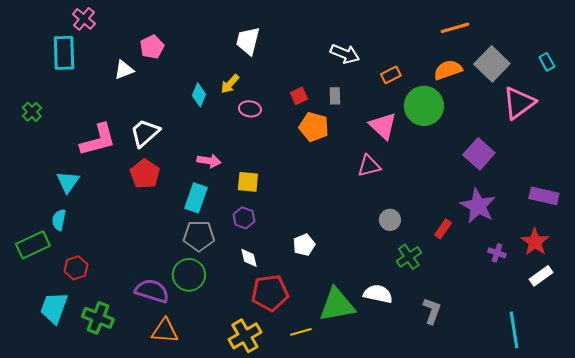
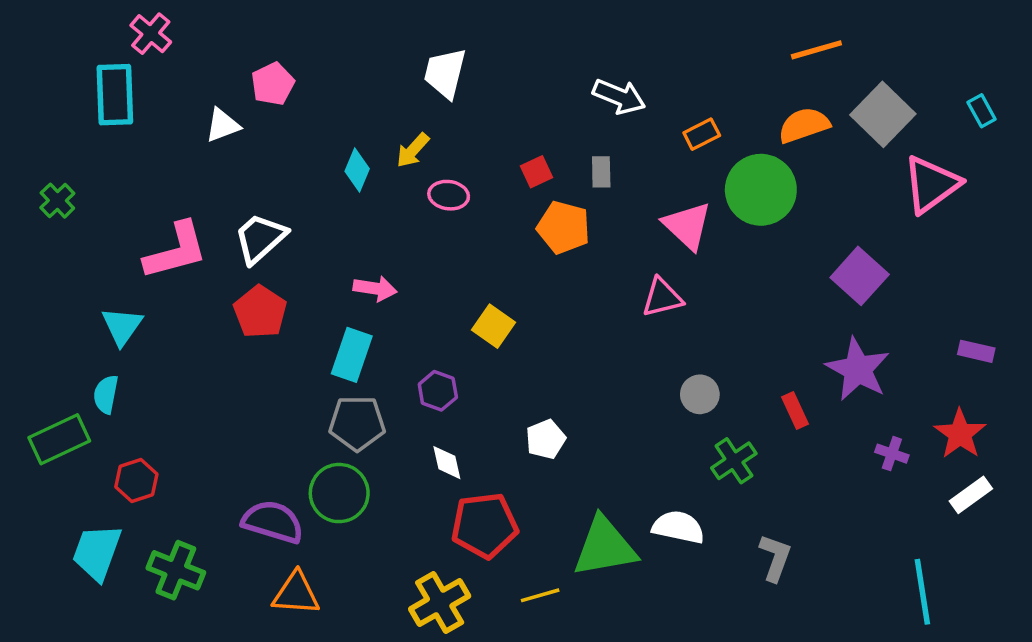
yellow square: (248, 182) -> (493, 326), moved, turned 30
purple rectangle: (544, 196) -> (976, 351), size x0.7
red rectangle: (443, 229) -> (795, 410), turned -60

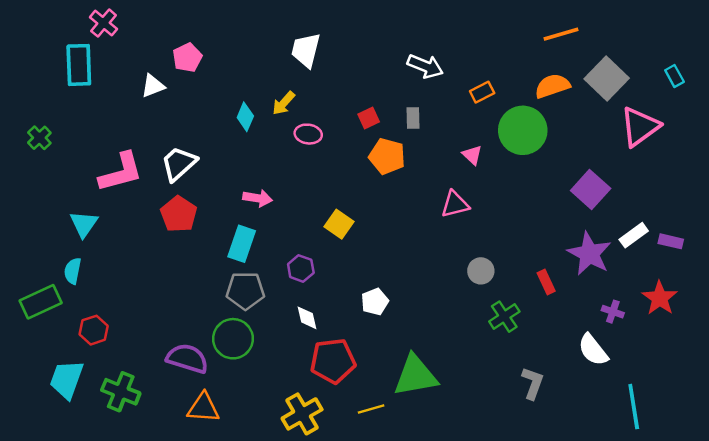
pink triangle: (687, 226) -> (472, 155), size x0.6
white rectangle: (971, 495) -> (634, 235), moved
white semicircle: (678, 527) -> (593, 350), moved, turned -140

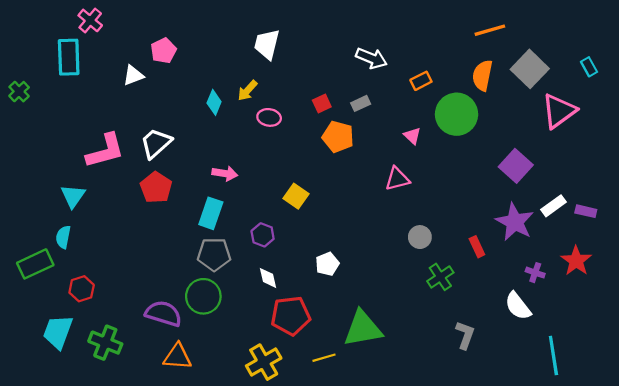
orange semicircle: (552, 86) -> (482, 75), turned -60
gray rectangle: (413, 118) -> (361, 103), turned 66
green cross: (39, 138) -> (19, 92), moved

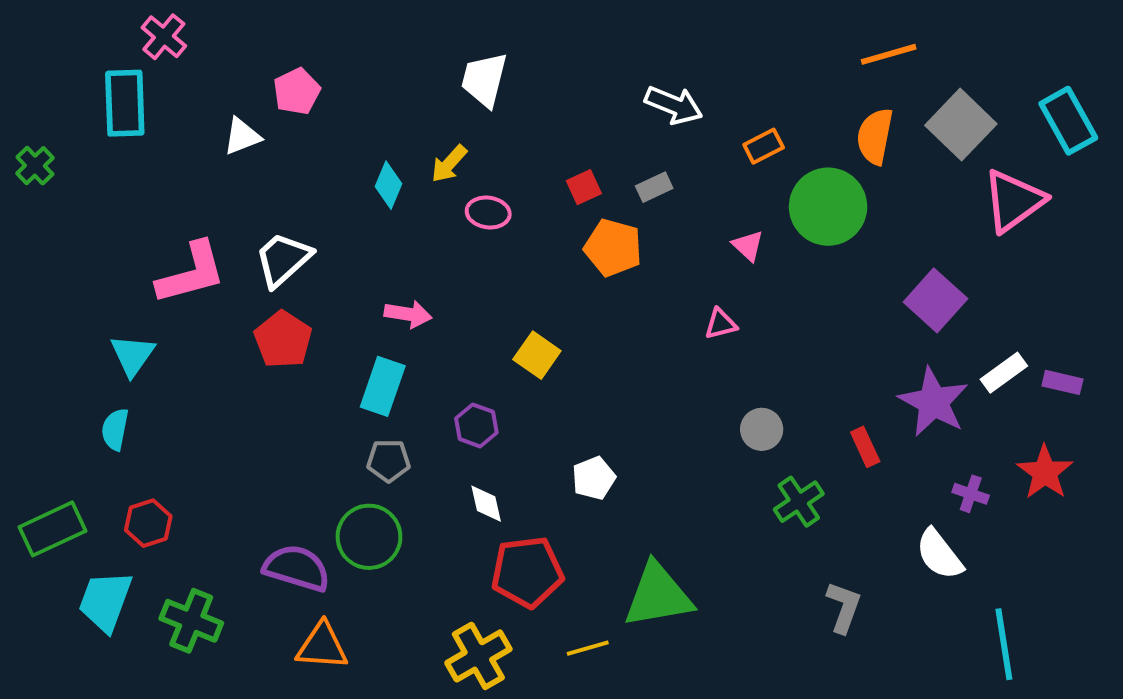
cyan rectangle: (589, 67) -> (1068, 121), size x1.8
pink triangle: (397, 179) -> (721, 324), size x0.7
gray pentagon: (214, 254) -> (389, 461), size x0.7
green rectangle: (35, 264) -> (53, 529), moved

